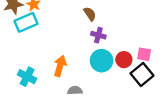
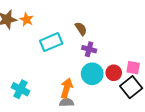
cyan rectangle: (26, 22) -> (51, 42), moved
orange arrow: (60, 66) -> (67, 88), moved

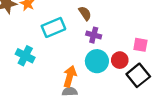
pink square: (133, 68) -> (140, 45), moved
cyan cross: (20, 89) -> (25, 56), moved

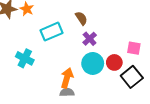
purple cross: (94, 35) -> (90, 39), turned 32

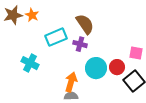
brown semicircle: (81, 18) -> (85, 24), size x1.5
purple cross: (90, 39) -> (80, 44), moved, turned -32

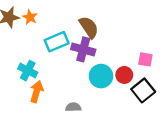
purple cross: (80, 44) -> (83, 49), size x1.5
orange arrow: (71, 82) -> (37, 92), moved

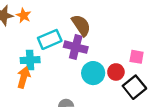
cyan cross: (28, 71) -> (30, 60), moved, turned -30
orange arrow: (37, 92) -> (24, 77), moved

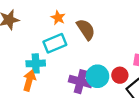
orange star: (24, 15) -> (58, 18), moved
purple cross: (76, 47) -> (80, 82), moved

